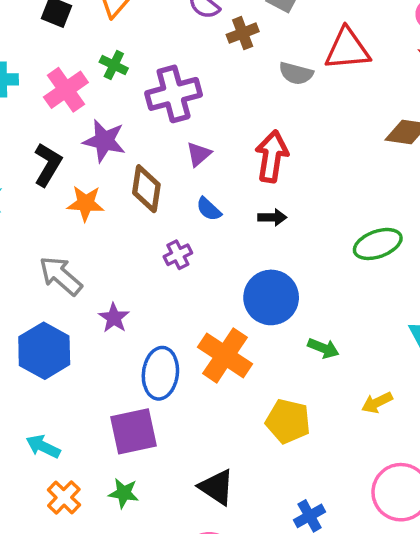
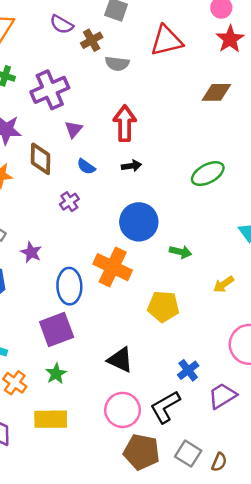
gray semicircle: (296, 73) -> (117, 64), moved
green star: (124, 493) -> (56, 374), turned -30

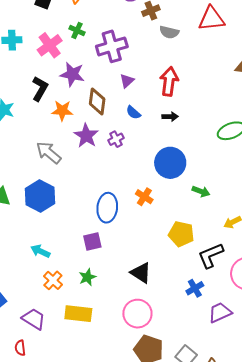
purple star: (31, 252) -> (86, 136), moved, size x1.4
orange cross: (113, 267) -> (144, 197), size x0.6
purple square: (57, 330) -> (92, 242), size x0.7
black L-shape: (165, 407) -> (211, 255), moved

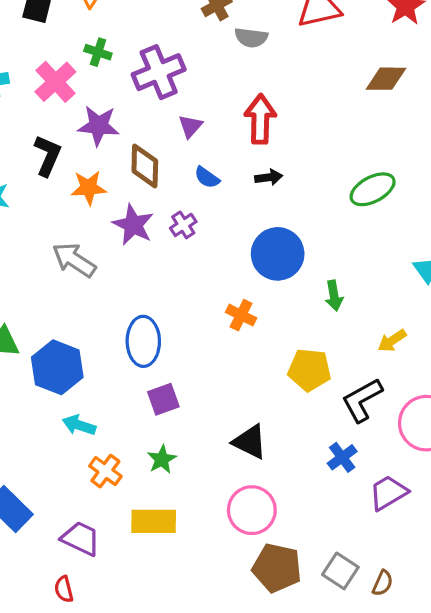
green arrow: (201, 191) -> (334, 296), turned 66
blue hexagon: (40, 196) -> (57, 367), moved
blue ellipse: (107, 208) -> (143, 341), moved

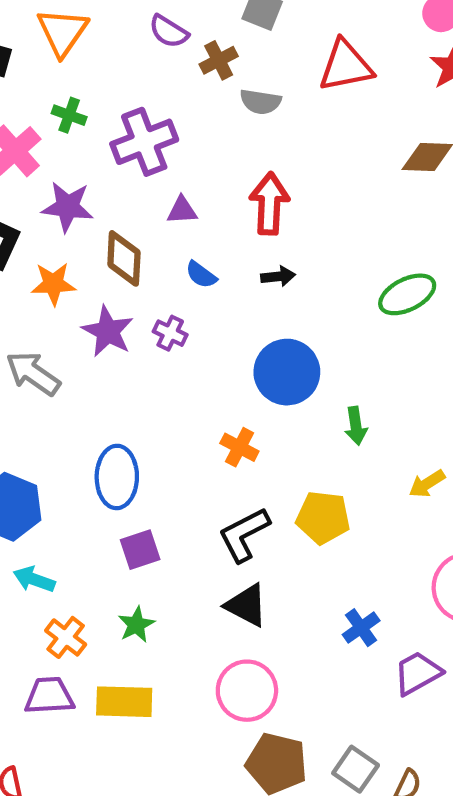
purple triangle: (190, 126) -> (182, 210), turned 44
purple cross: (183, 225) -> (170, 333), turned -32
black L-shape: (362, 400) -> (244, 535), moved
purple trapezoid: (81, 539) -> (49, 696), moved, turned -30

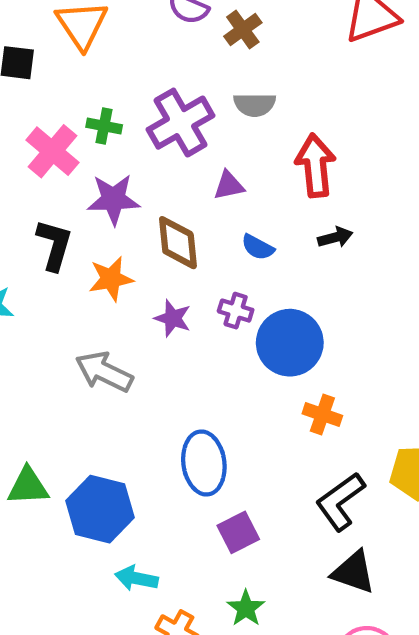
gray semicircle: (261, 102) -> (255, 105), moved
green cross: (69, 115) -> (104, 126), moved
purple star: (108, 331) -> (173, 318), size x0.7
blue circle: (287, 372) -> (290, 343), moved

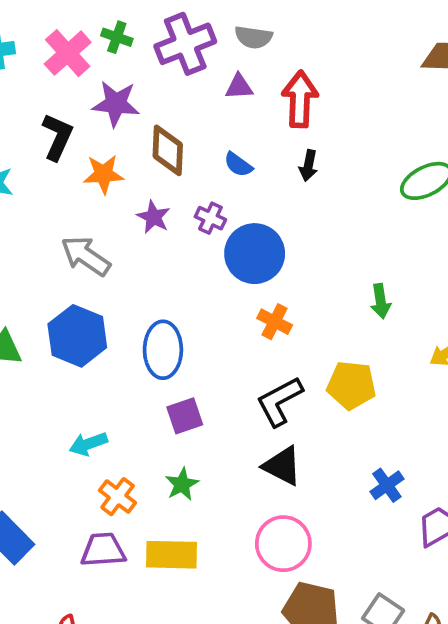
purple triangle: (229, 186) -> (239, 87), moved
black arrow: (335, 237) -> (308, 165), turned 108
blue hexagon: (100, 509) -> (77, 336), moved
cyan arrow: (136, 578) -> (88, 444), turned -39

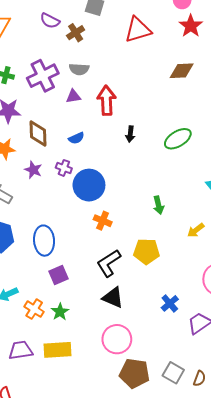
blue semicircle: (238, 165) -> (76, 138), turned -56
black arrow: (308, 165) -> (130, 134), moved
orange cross: (118, 497) -> (34, 309), moved

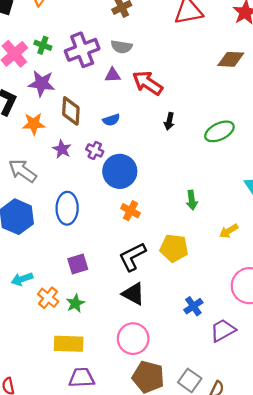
red arrow: (107, 100) -> (148, 83), turned -60
blue ellipse: (44, 241) -> (67, 208), moved
purple trapezoid: (21, 350) -> (82, 378), moved

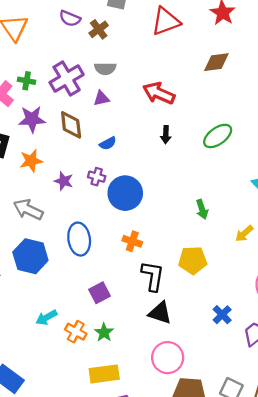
red arrow: (148, 83) -> (159, 93), moved
brown diamond: (71, 111) -> (71, 125), moved
orange cross: (130, 211) -> (132, 241), moved
black L-shape: (132, 257) -> (153, 276), turned 136

